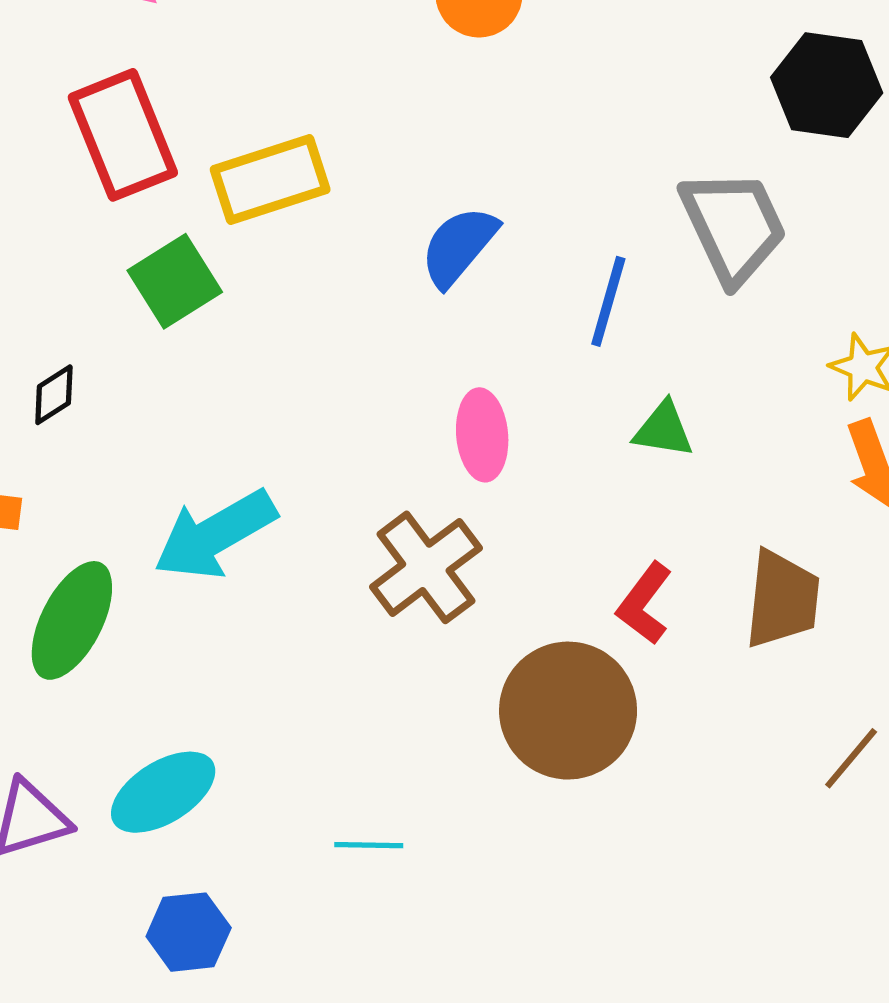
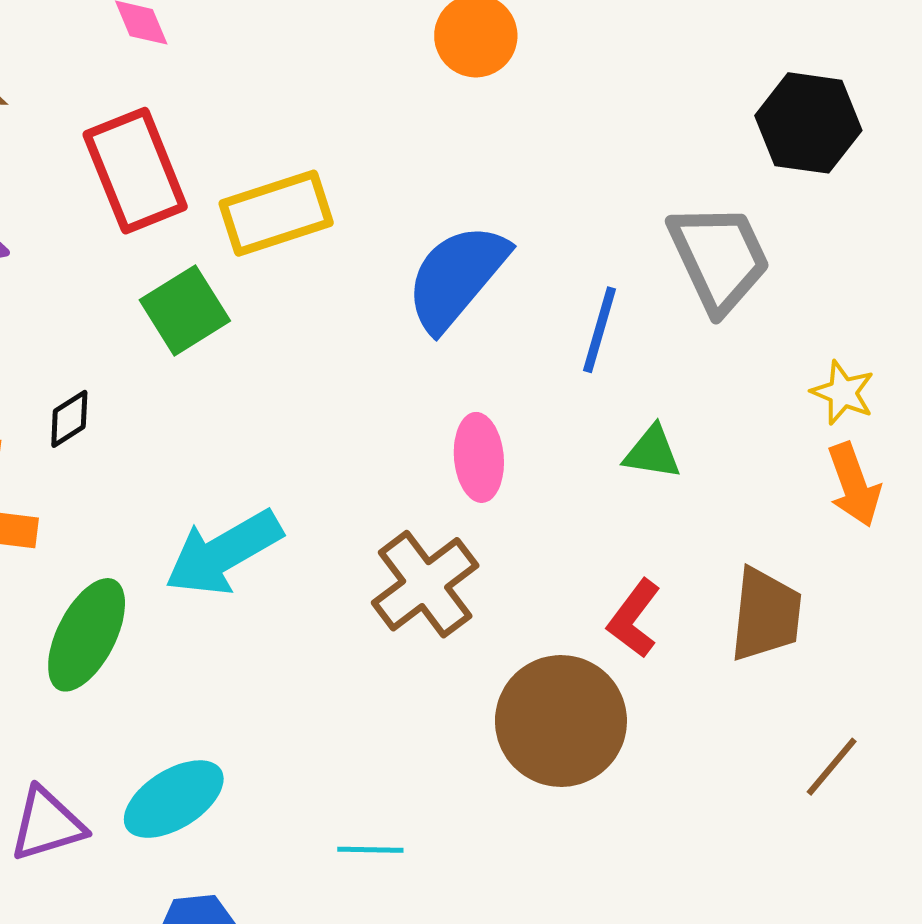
blue semicircle: (459, 246) -> (457, 277), size x1.4

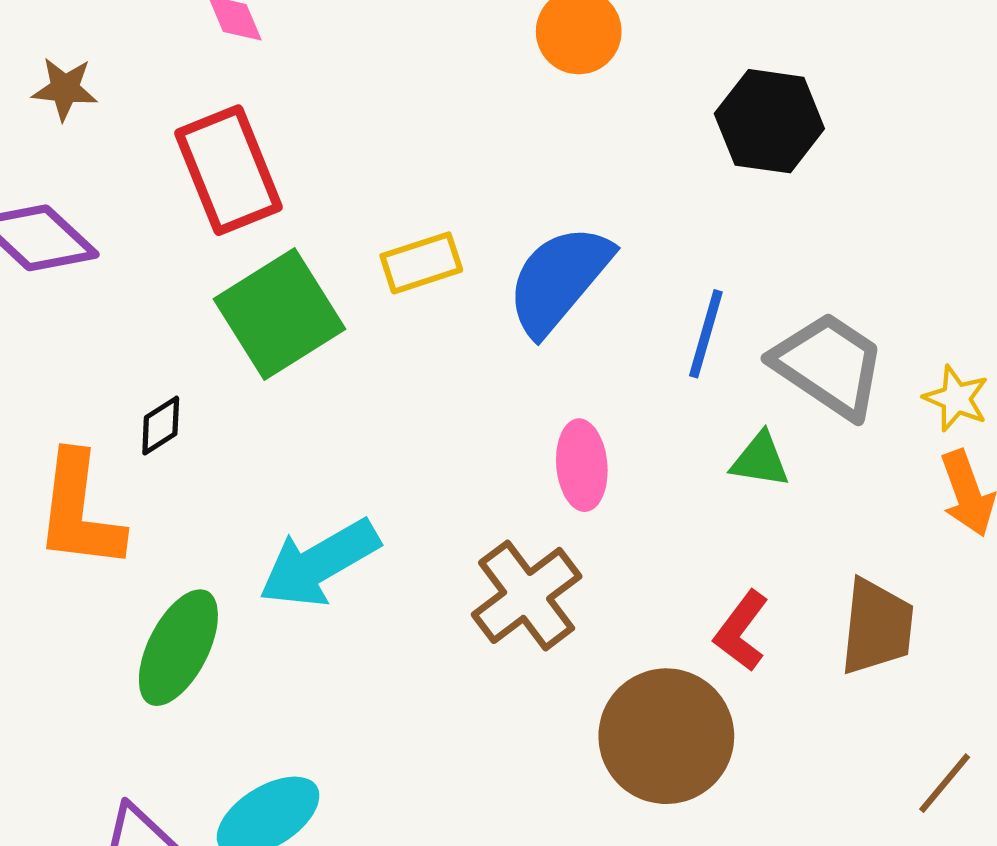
black hexagon: (808, 123) -> (769, 121), moved
yellow rectangle: (276, 213) -> (421, 263), moved, size x0.7
gray trapezoid: (719, 258) -> (829, 365), moved, turned -31
green square: (185, 310) -> (280, 314), size x1.4

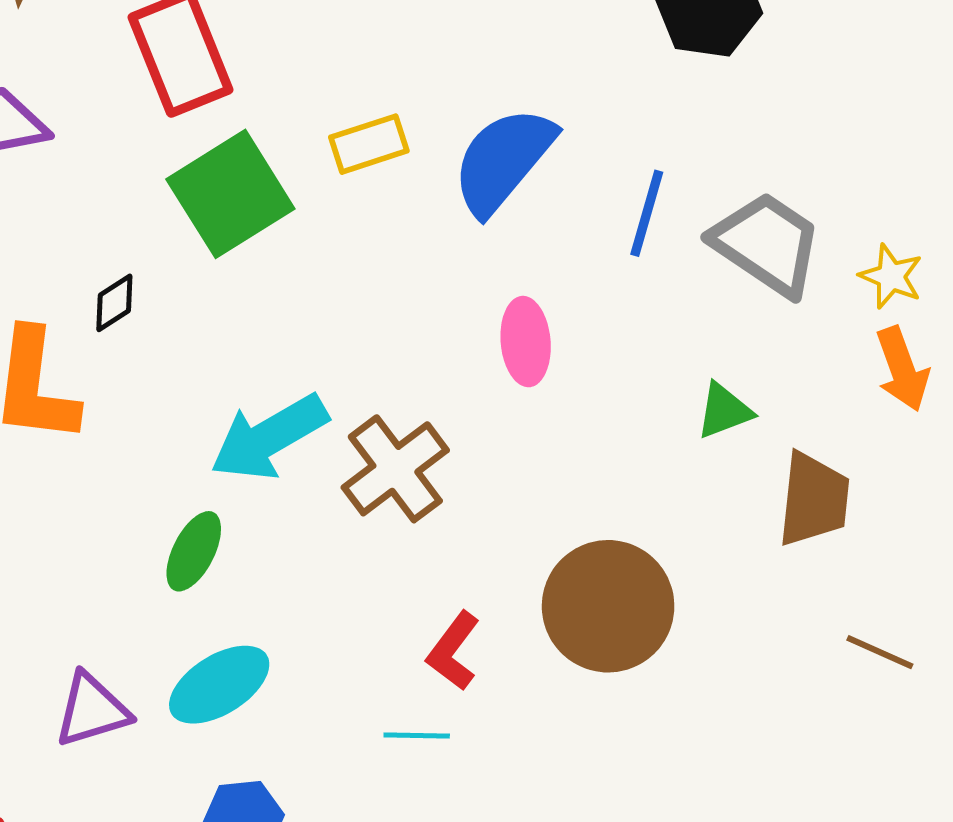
green triangle: (760, 460) -> (724, 411), moved, turned -30
brown cross: (527, 595) -> (395, 469), moved
red L-shape: (741, 631) -> (453, 651), moved
green ellipse: (178, 648) -> (194, 551), moved, size x0.7
brown line: (945, 783) -> (880, 652), turned 74

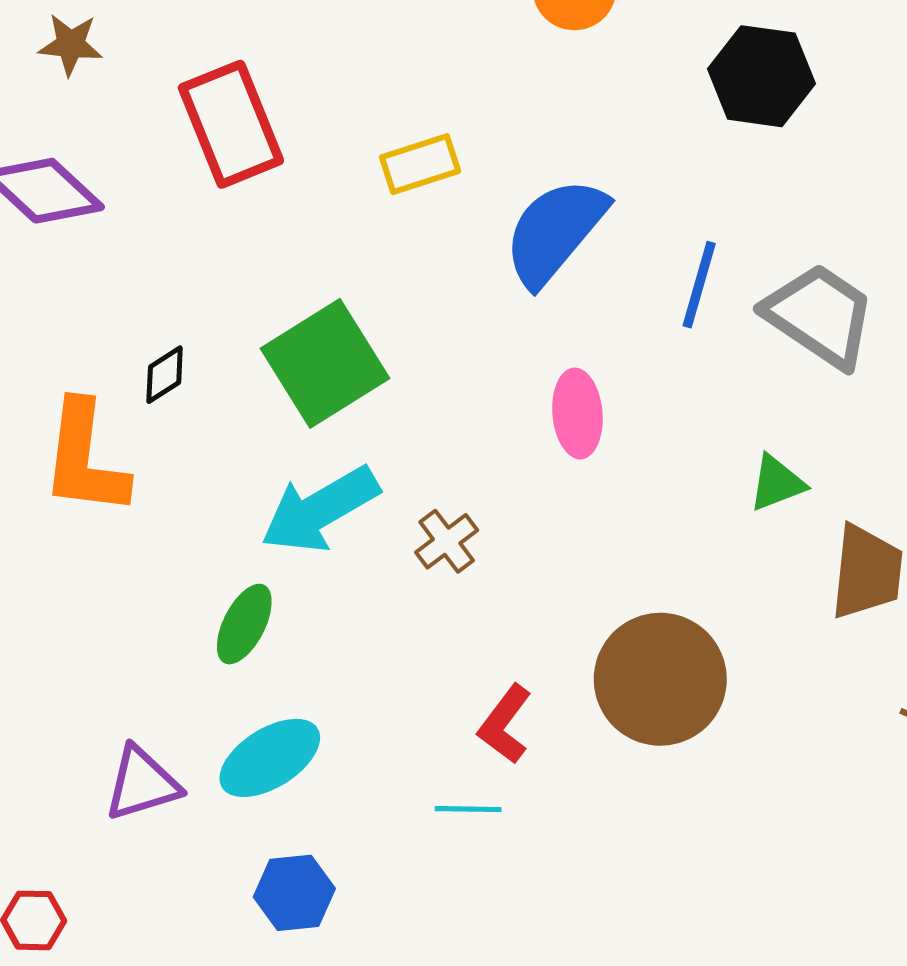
yellow rectangle: (369, 144) -> (420, 164), moved
green square: (230, 194) -> (325, 363), moved
brown cross: (395, 469) -> (447, 541), size x0.6

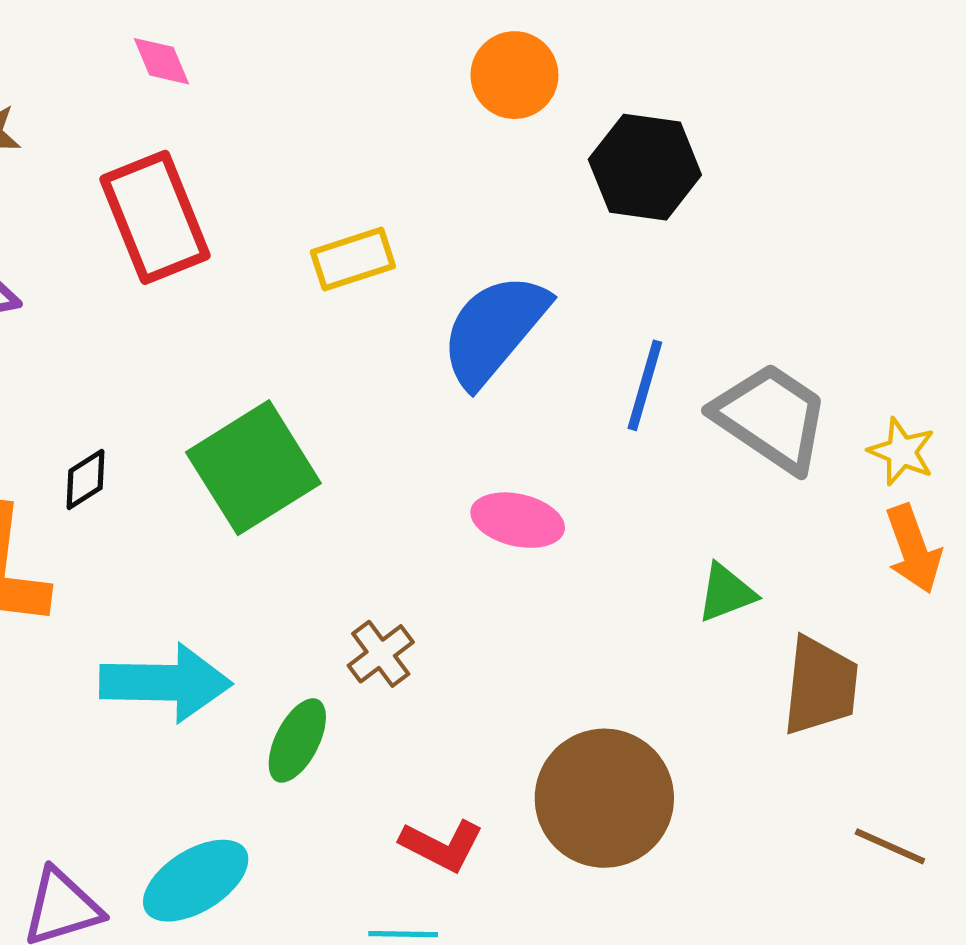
black hexagon: (761, 76) -> (645, 167), moved
pink ellipse: (577, 413) -> (518, 520), turned -72
cyan arrow: (320, 510) -> (166, 683), moved, turned -149
green ellipse: (244, 624) -> (297, 740), moved
red L-shape: (505, 724) -> (442, 845), turned -100

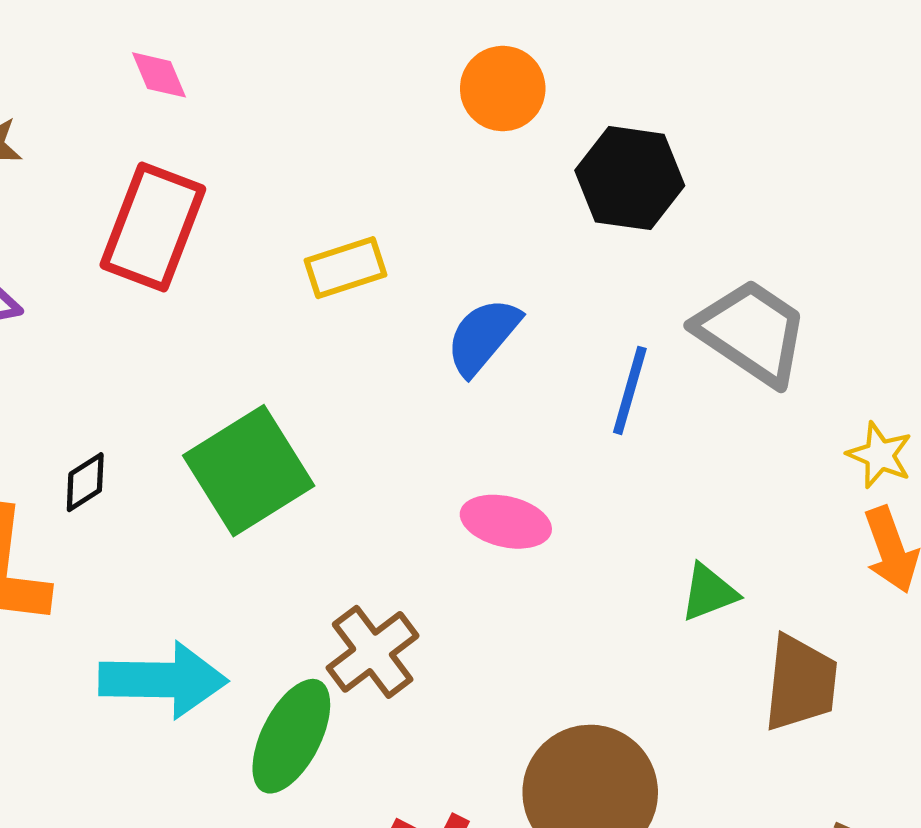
red rectangle: (155, 217) -> (153, 227), turned 43
blue semicircle: (494, 330) -> (483, 336), size x0.7
gray trapezoid: (771, 417) -> (752, 332), moved
brown cross: (381, 654) -> (373, 652), size x1.4
green ellipse: (297, 740) -> (291, 736), size x1.4

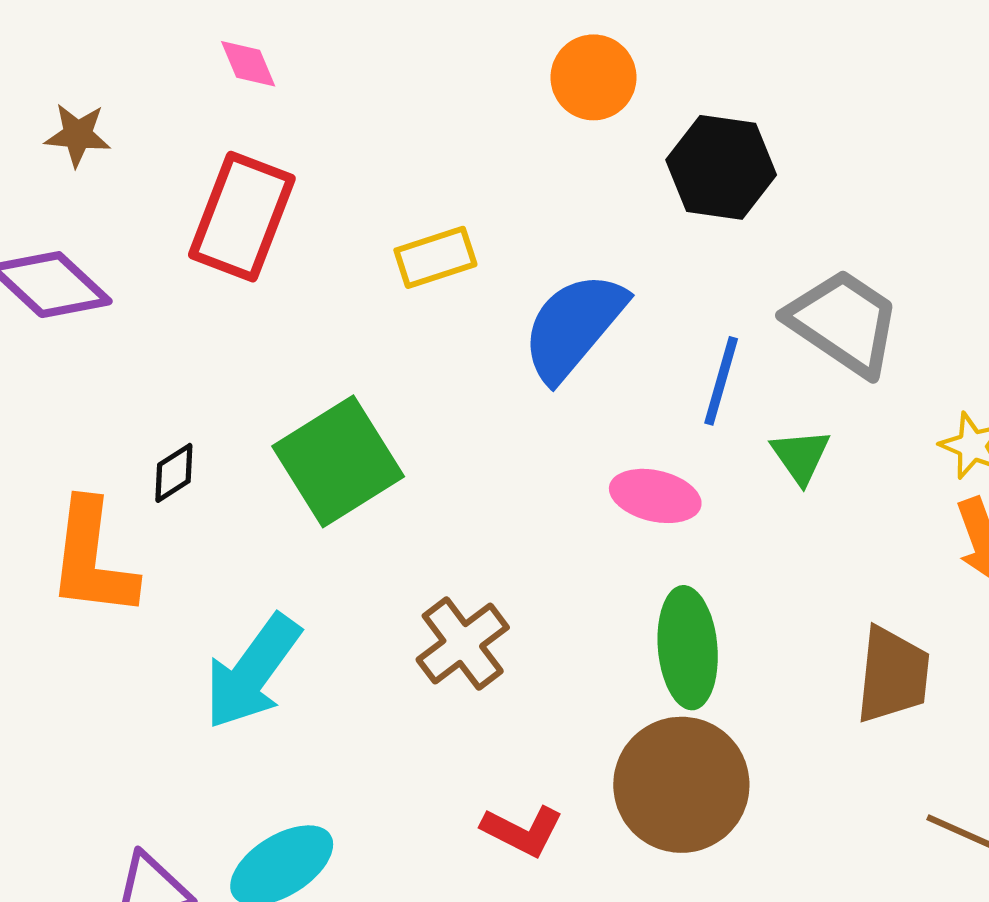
blue semicircle: (483, 336) -> (574, 326), size x1.4
pink ellipse: (506, 522) -> (655, 496), moved
green triangle: (709, 592) -> (801, 456), moved, turned -44
cyan arrow: (163, 680) -> (252, 672), turned 125
green ellipse: (291, 736) -> (688, 648), moved, turned -32

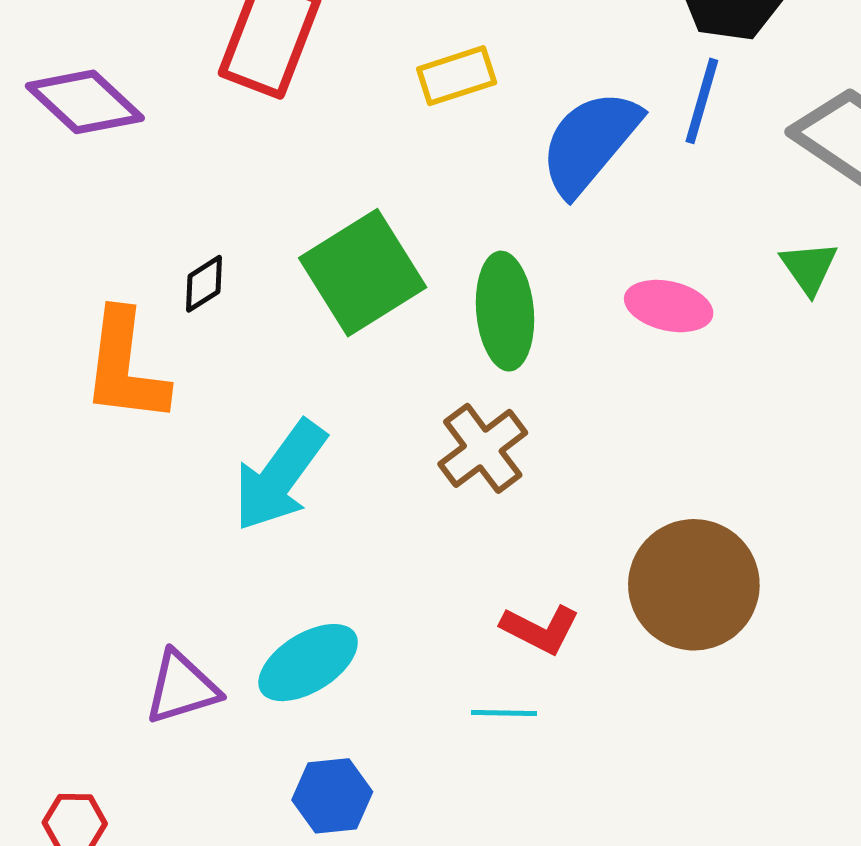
blue line: (721, 381) -> (702, 101), moved
green ellipse: (688, 648) -> (505, 311), moved

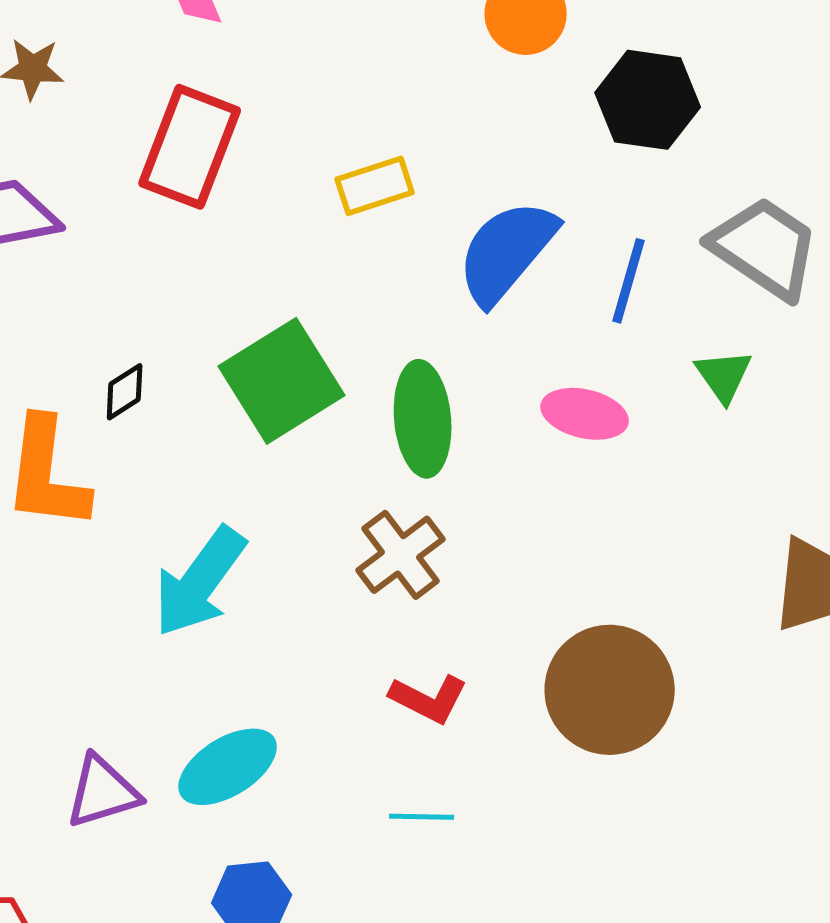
blue line: (702, 101) -> (629, 281), moved
red L-shape: (540, 629) -> (429, 699), moved

